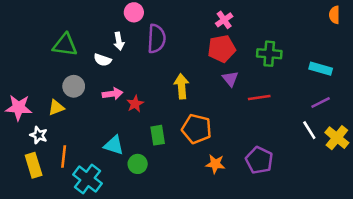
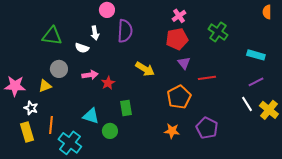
green cross: (269, 54) -> (218, 32), moved, turned 30
yellow arrow: (181, 86) -> (145, 69), turned 126
orange pentagon: (197, 129) -> (179, 97), moved, turned 30

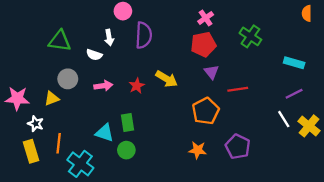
red star: (108, 83) -> (137, 86), moved
green rectangle: (126, 108) -> (128, 123), moved

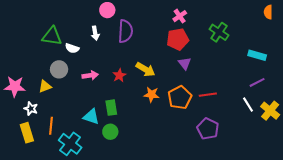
white semicircle: (94, 55) -> (72, 48), moved
red line: (238, 89) -> (208, 95), moved
orange star: (198, 150) -> (152, 95), moved

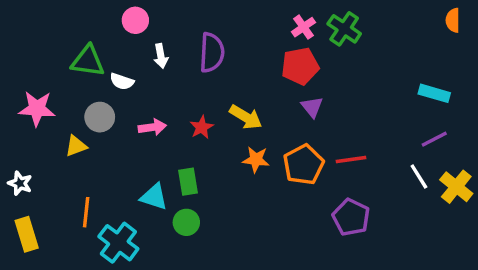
pink circle: (107, 10) -> (135, 20), moved
green cross: (219, 32) -> (344, 29), moved
pink star: (15, 86) -> (37, 109), moved
white star: (31, 109) -> (20, 183), moved
yellow rectangle: (27, 133) -> (27, 234), moved

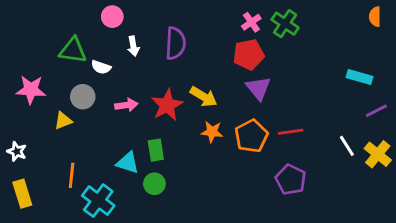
purple triangle: (312, 107) -> (258, 88), size x1.4
red star: (202, 127) -> (167, 105), size x1.6
purple line: (434, 139) -> (376, 111), moved

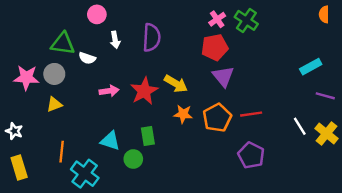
cyan rectangle: (359, 77) -> (311, 67), turned -45
gray circle: (83, 97) -> (54, 74), moved
purple line: (376, 111) -> (325, 96), turned 42
green rectangle: (156, 150) -> (148, 136), moved

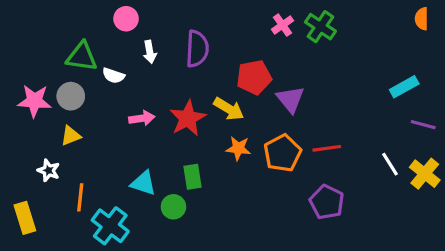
red pentagon: (215, 47) -> (254, 77), moved
white star: (14, 131) -> (49, 170), moved

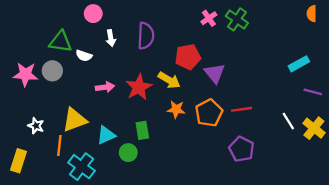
yellow triangle: (71, 136) -> (75, 120), moved, size x1.6
cyan triangle: (143, 183) -> (106, 135), turned -42
yellow rectangle: (25, 218) -> (18, 161), turned 35

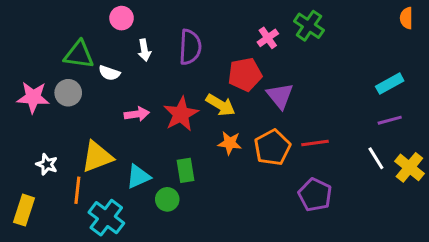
pink cross: (209, 18) -> (268, 38), moved
purple line: (313, 92) -> (390, 120), moved, turned -30

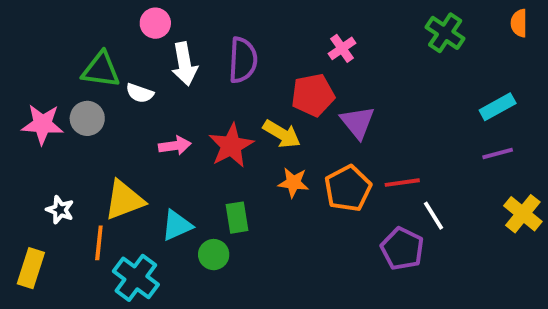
green cross: (309, 26) -> (445, 33), moved
white arrow: (144, 50) -> (184, 64), size x1.5
white line: (376, 158) -> (433, 216), moved

